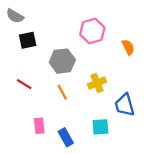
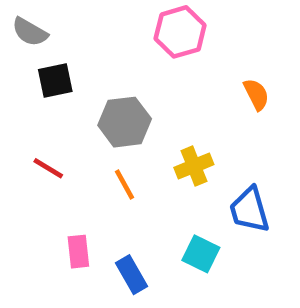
pink hexagon: (92, 31) -> (180, 32), moved
cyan square: (100, 127) -> (201, 254), turned 30

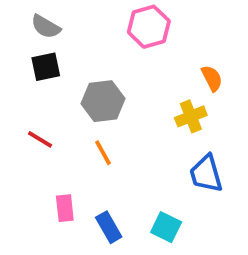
gray semicircle: (30, 32) -> (46, 27), moved
yellow cross: (194, 166) -> (191, 116), moved
cyan square: (201, 254) -> (166, 227), moved

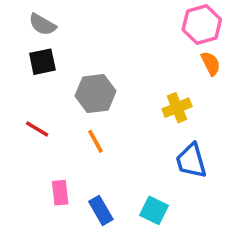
pink hexagon: (149, 27) -> (202, 24), moved
orange semicircle: (212, 78) -> (211, 63), moved

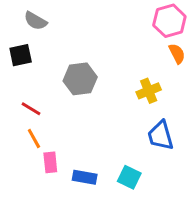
black square: (42, 62) -> (21, 55), moved
orange line: (96, 141) -> (34, 139), moved
blue rectangle: (101, 210) -> (85, 177), turned -50

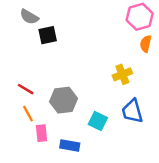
orange semicircle: (177, 54) -> (146, 44), turned -140
black square: (21, 55) -> (48, 35), moved
gray hexagon: (80, 79) -> (64, 100), moved
cyan square: (129, 177) -> (98, 121), moved

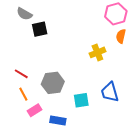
yellow cross: (122, 74) -> (97, 52), moved
cyan square: (98, 121) -> (81, 100), turned -35
pink rectangle: (41, 133) -> (35, 110), turned 64

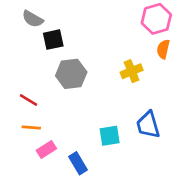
gray hexagon: (53, 83) -> (71, 74), moved
orange line: (23, 94) -> (31, 128), turned -56
blue rectangle: (58, 121) -> (78, 163), turned 49

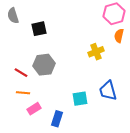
gray semicircle: (33, 19) -> (13, 16), moved, turned 42
gray hexagon: (71, 74) -> (44, 65), moved
blue rectangle: (78, 163) -> (57, 119), turned 49

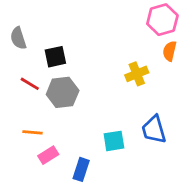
gray semicircle: (13, 16) -> (18, 38), moved
black square: (39, 29) -> (55, 57), moved
red line: (21, 73) -> (30, 84), moved

